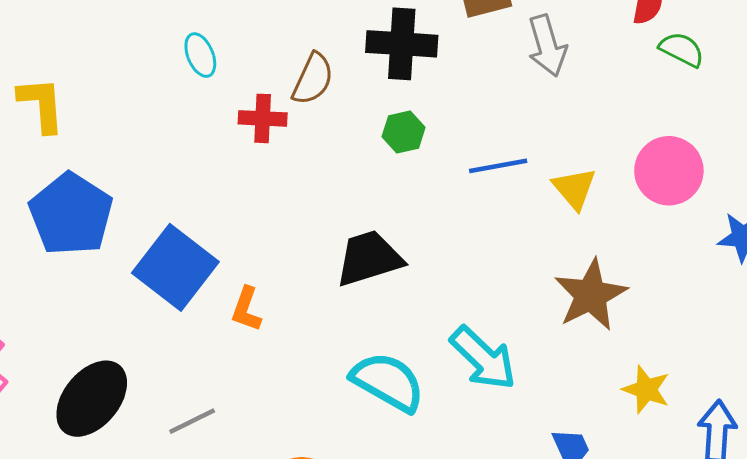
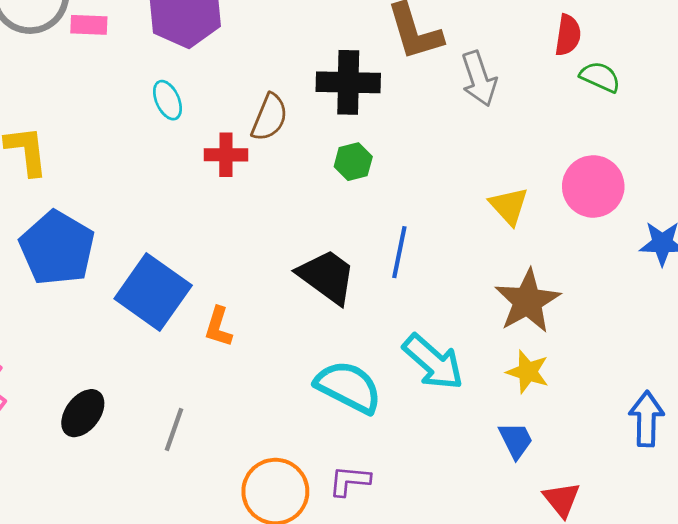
blue line: (498, 166) -> (399, 252), moved, turned -66
black trapezoid: (369, 258) -> (327, 277), turned 56
yellow star: (646, 389) -> (528, 372), moved
black ellipse: (92, 399) -> (83, 413), size x0.7
gray line: (192, 421) -> (174, 430), turned -42

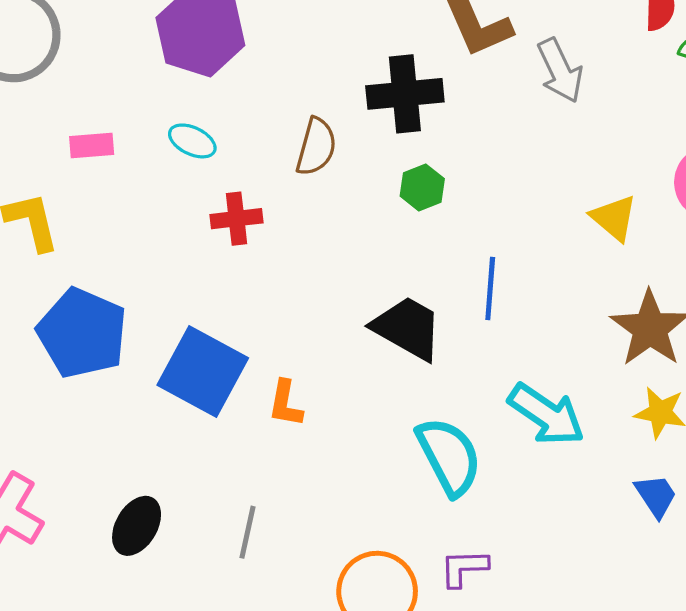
pink rectangle: (89, 25) -> (92, 146), moved
cyan ellipse: (168, 100) -> (192, 141), turned -33
red cross: (226, 155) -> (237, 219), moved
cyan semicircle: (348, 387) -> (449, 456), turned 42

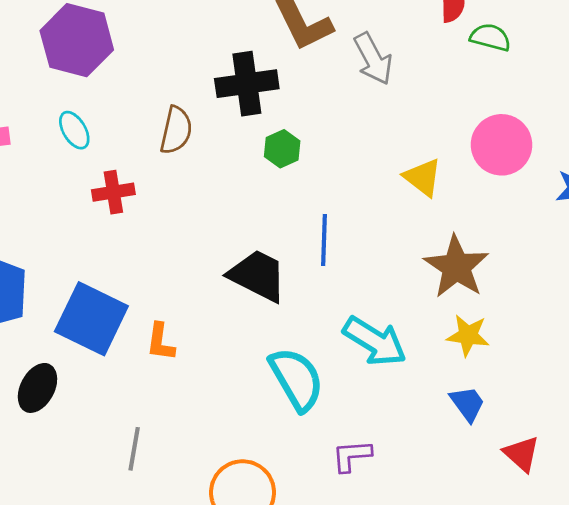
cyan ellipse: (192, 141) -> (74, 130), turned 36
green hexagon: (422, 187) -> (282, 149), moved
black ellipse: (137, 526) -> (37, 388), moved
purple L-shape: (464, 568) -> (352, 456), moved

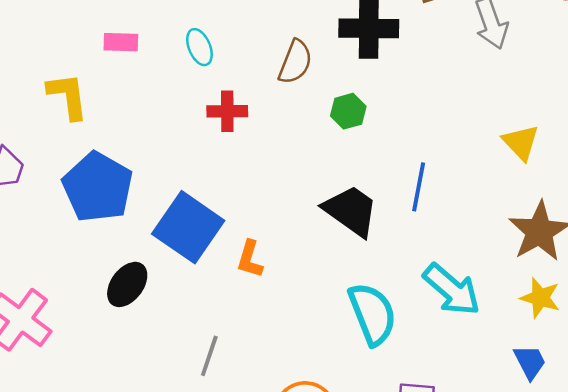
green hexagon: (282, 149) -> (348, 111), moved

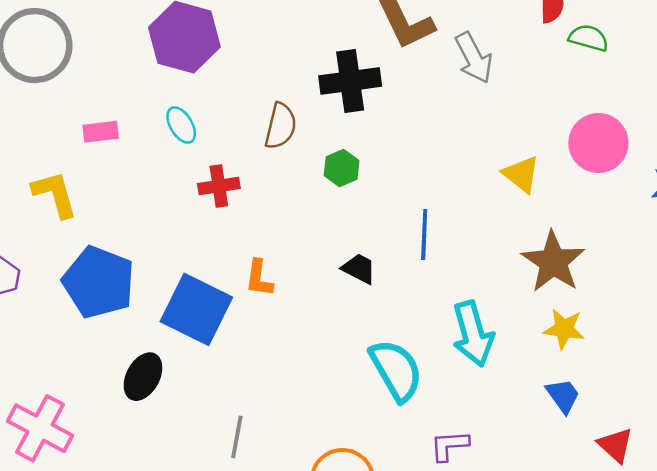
black trapezoid: (351, 211) -> (359, 269), size x0.6
orange L-shape: (250, 259) -> (259, 278), moved
cyan arrow: (452, 290) -> (473, 334), turned 42

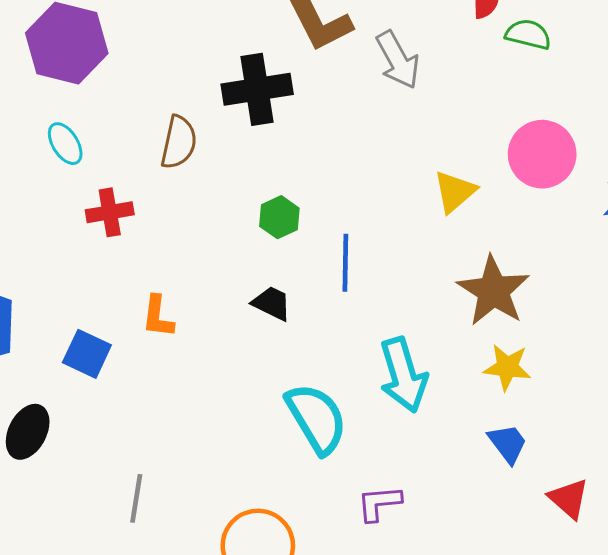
green hexagon: (342, 168) -> (279, 217), moved
yellow triangle: (521, 174) -> (455, 192), turned 42
blue square: (196, 309) -> (87, 354), size x0.6

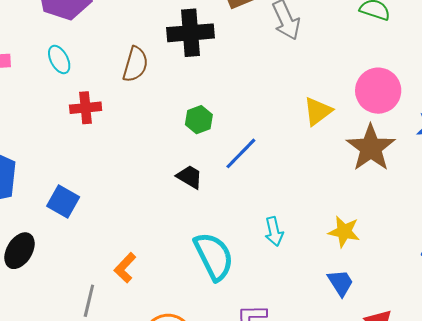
blue line: (345, 263) -> (241, 153), turned 39
brown star: (493, 291) -> (371, 148), moved
orange L-shape: (158, 317) -> (125, 268), moved, turned 32
cyan arrow: (403, 375) -> (274, 232), size x0.6

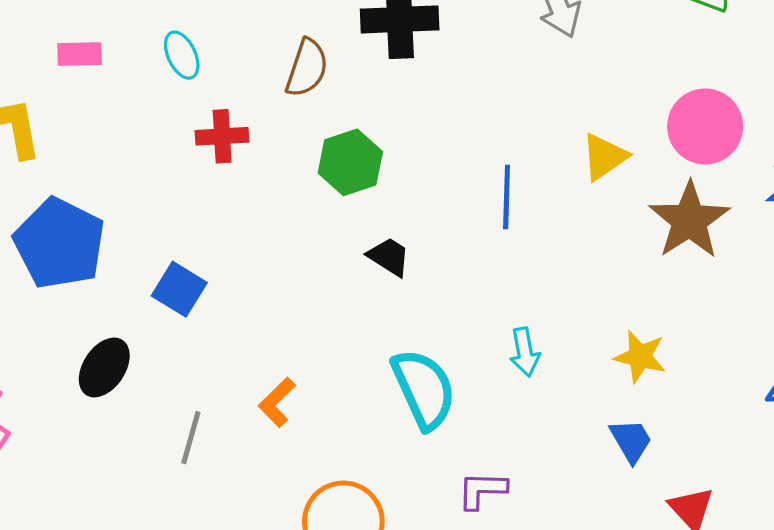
green hexagon: (199, 120) -> (350, 162), moved, size x1.4
blue line: (241, 153) -> (507, 197), moved, turned -45
gray line: (89, 301) -> (191, 438), moved

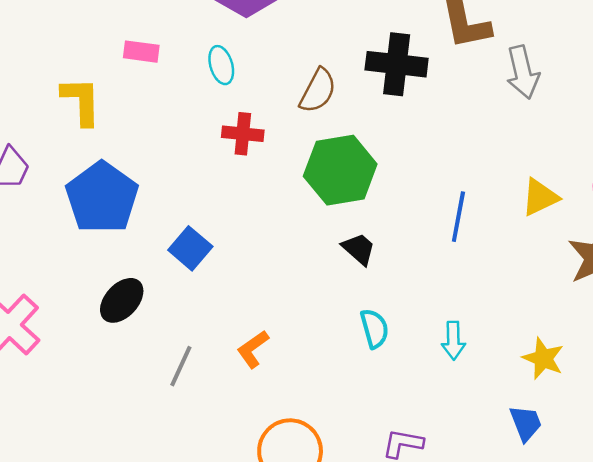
green hexagon: (350, 162) -> (340, 170), size x1.4
cyan semicircle: (424, 389) -> (374, 329), moved, size x0.6

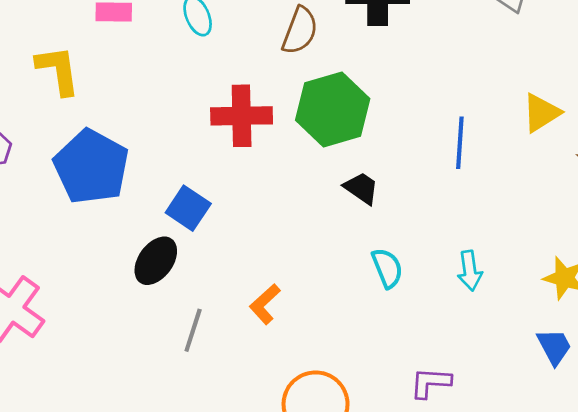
red cross: (243, 134) -> (242, 116), moved, size x1.4
black ellipse: (122, 300) -> (156, 261), moved

